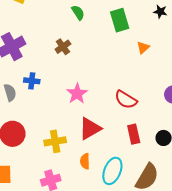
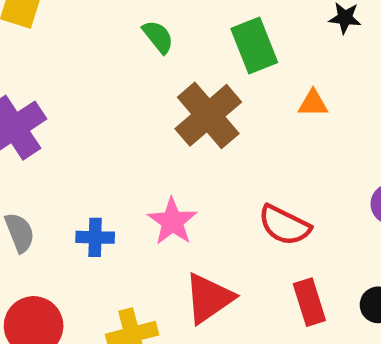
brown cross: (63, 47) -> (208, 115), moved, size x1.8
orange triangle: (143, 48) -> (313, 103), turned 48
blue cross: (32, 81) -> (95, 237), moved

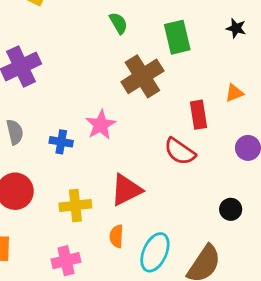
orange triangle: (313, 103) -> (234, 93), moved, turned -30
pink star: (172, 221) -> (101, 125), moved
red rectangle: (309, 302) -> (199, 115), moved

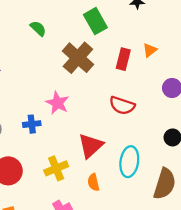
green semicircle: (118, 23) -> (38, 28), moved
red rectangle: (199, 115) -> (123, 59), moved, turned 40
cyan ellipse: (155, 252) -> (129, 162), moved

